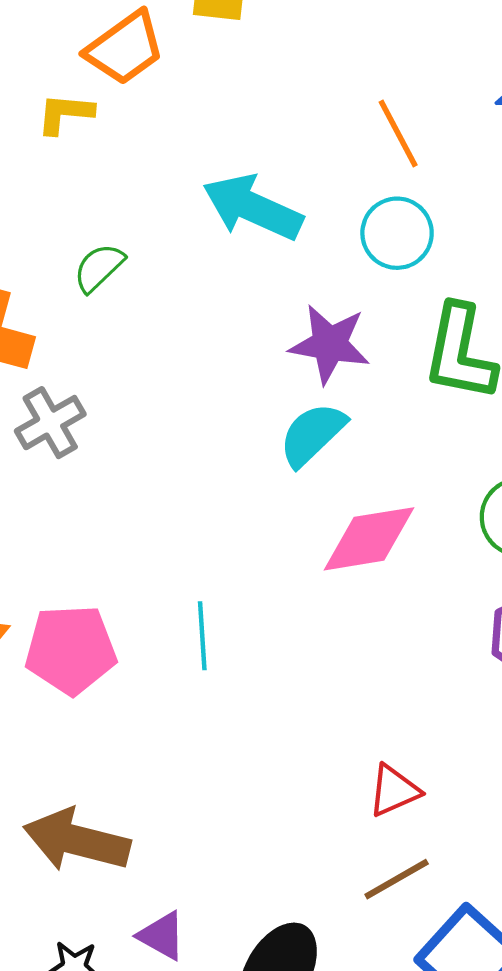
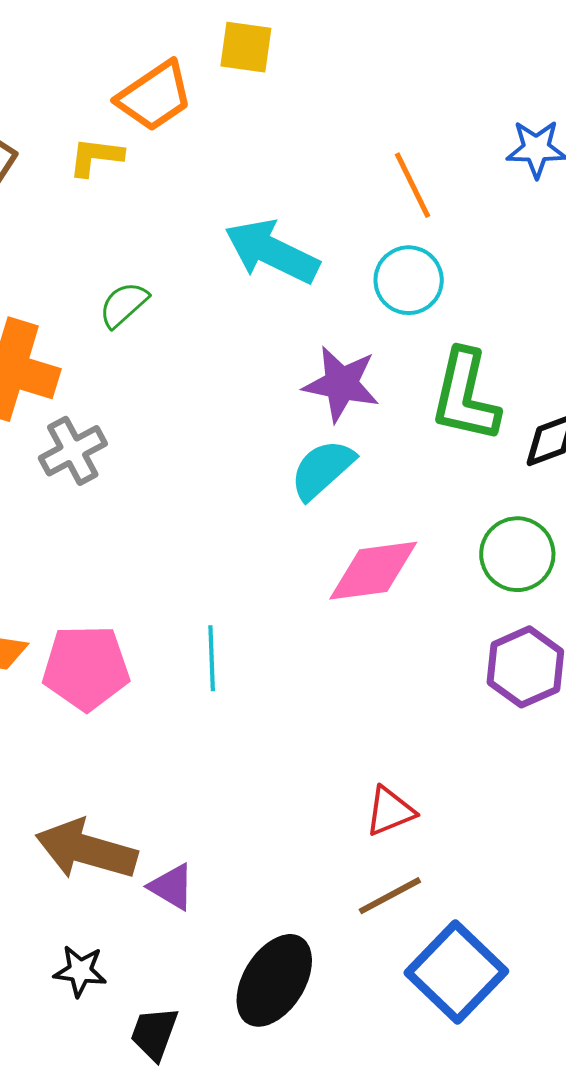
purple triangle: (162, 936) -> (172, 887), moved

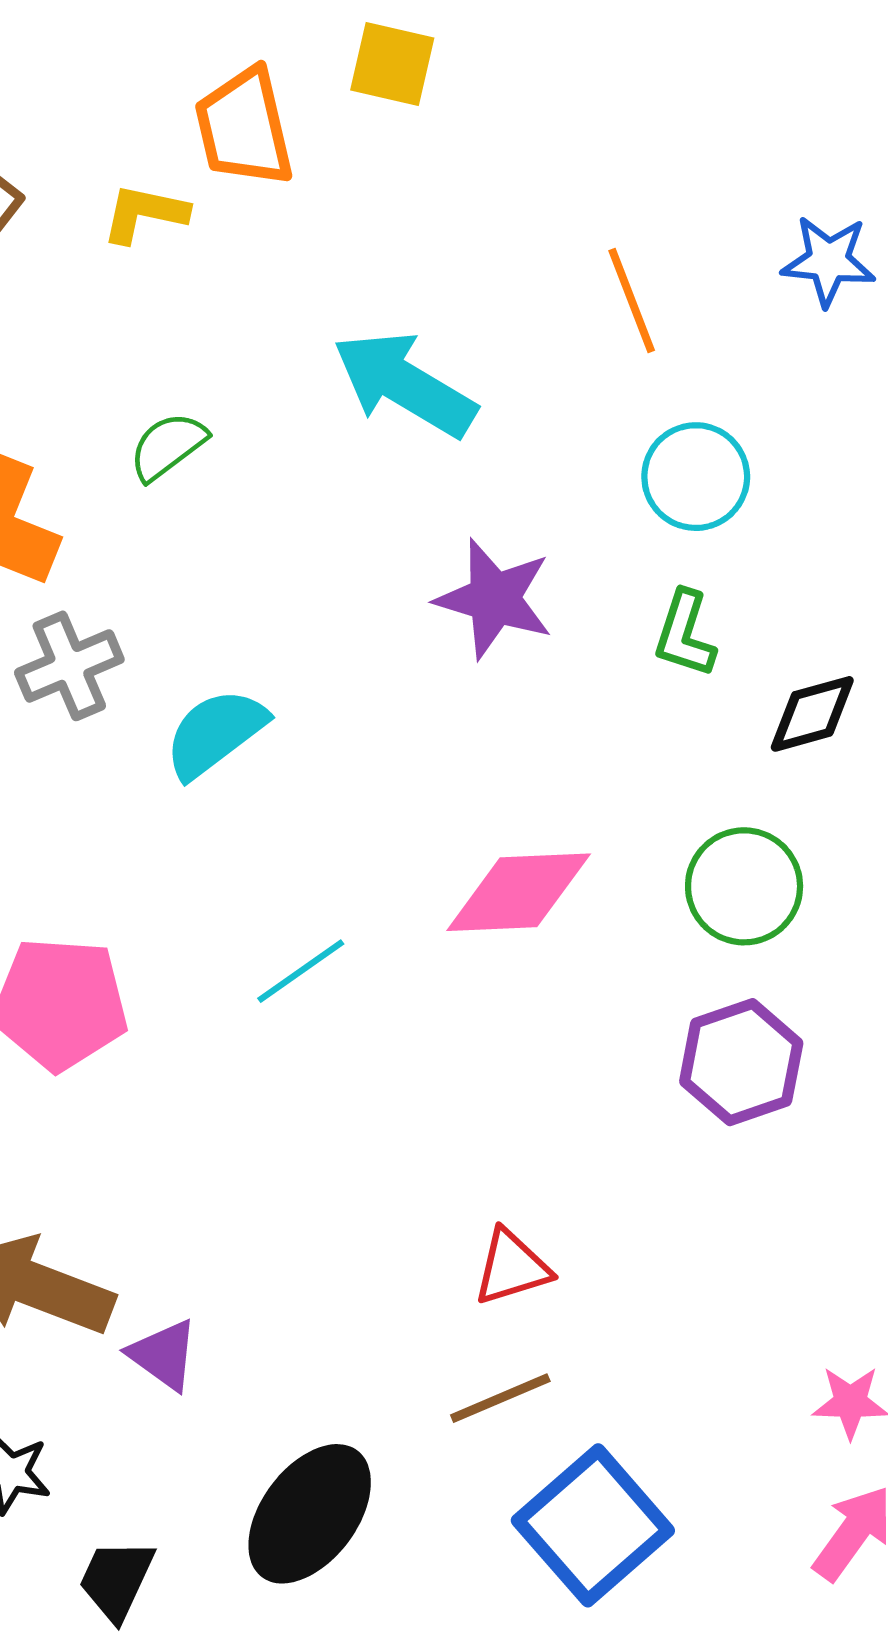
orange trapezoid: (155, 96) -> (244, 127), turned 106
cyan circle: (409, 280) -> (696, 477), moved
green L-shape: (465, 396) -> (685, 634), size x0.6
cyan semicircle: (322, 469) -> (215, 733), moved
cyan line: (212, 658) -> (301, 971), moved, turned 52

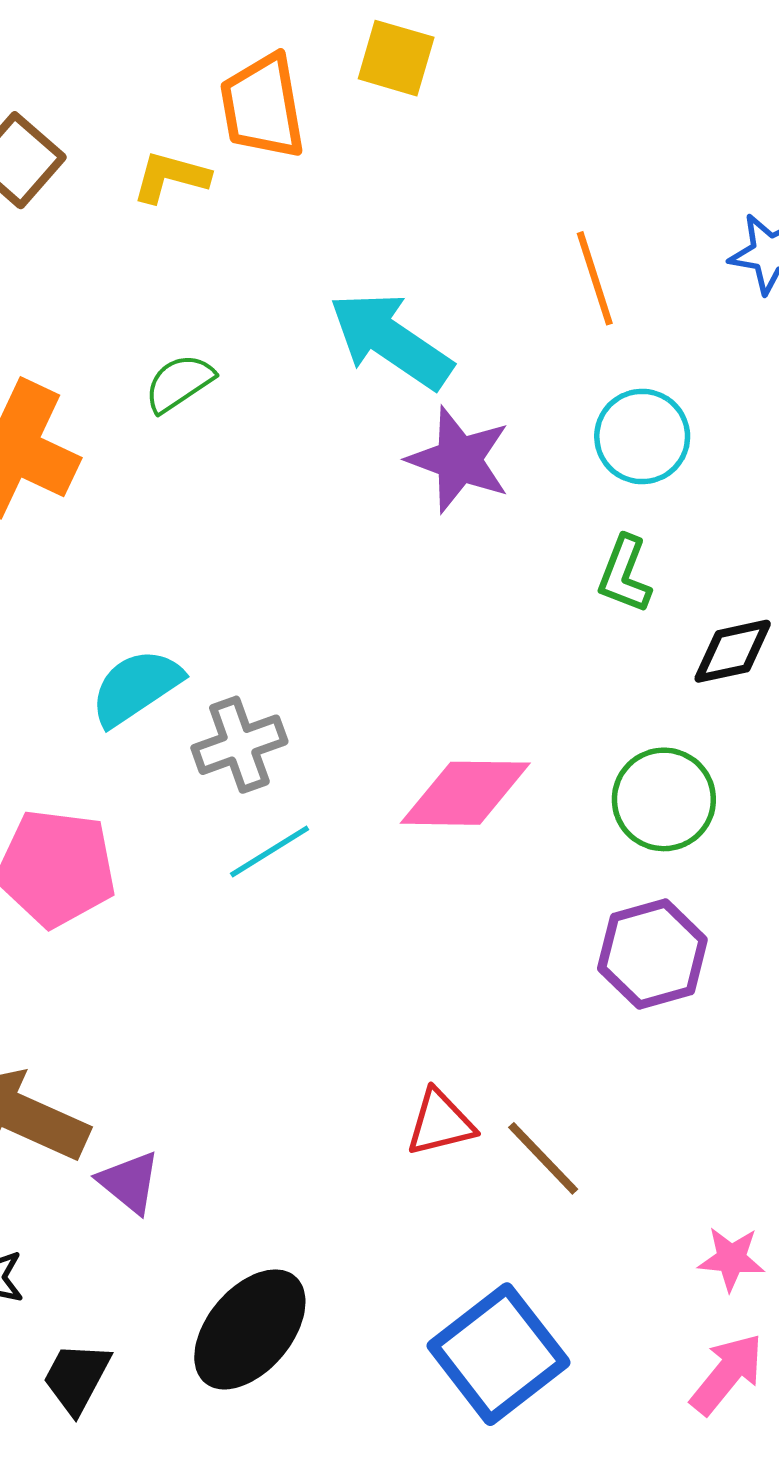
purple star: (494, 599) -> (459, 460), moved
gray cross: (69, 666) -> (239, 745), moved
cyan semicircle: (215, 733) -> (136, 687), moved
brown line: (500, 1398) -> (543, 1158), moved, turned 66

